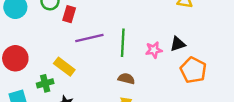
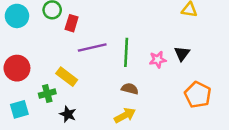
black triangle: (178, 44) -> (182, 54), turned -35
orange pentagon: (193, 70) -> (198, 95), moved

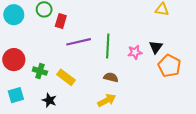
yellow rectangle: (67, 77) -> (66, 77), moved
green cross: (47, 94) -> (40, 71), moved, turned 32
orange pentagon: (198, 95) -> (169, 66), moved
black star: (68, 114) -> (49, 100), moved

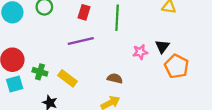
red rectangle: (61, 21) -> (84, 12), moved
green line: (108, 46) -> (117, 18), moved
cyan square: (16, 95) -> (15, 84), moved

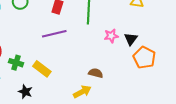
pink star: (140, 52) -> (111, 36), moved
brown semicircle: (115, 78) -> (96, 73), moved

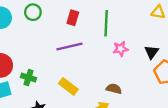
pink star: (111, 36) -> (121, 49), moved
yellow rectangle: (42, 69) -> (68, 86), moved

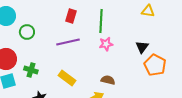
green circle: (33, 12) -> (27, 32), moved
pink star: (121, 49) -> (106, 44), moved

